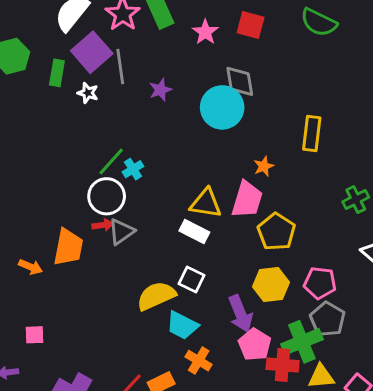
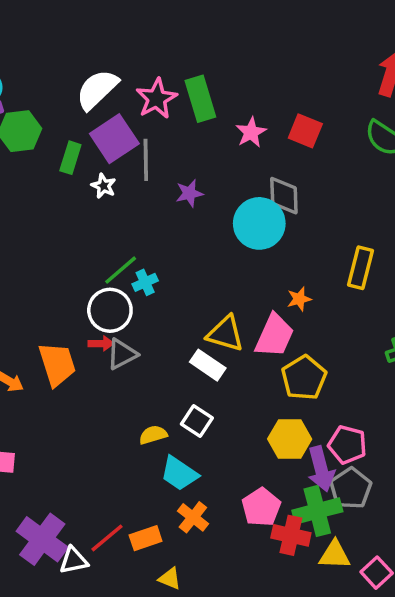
orange trapezoid: (68, 247) -> (57, 364), turned -36
yellow semicircle: (156, 296) -> (153, 435), size x0.6
purple arrow: (240, 314) -> (321, 469), moved

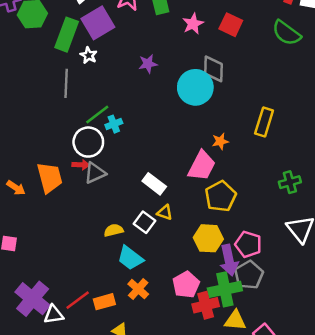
green rectangle: (70, 158) -> (67, 35), size x1.5
gray line: (146, 160) -> (66, 83), moved
yellow triangle: (225, 334) -> (165, 213), moved, size x0.6
red cross: (291, 535) -> (206, 305), turned -30

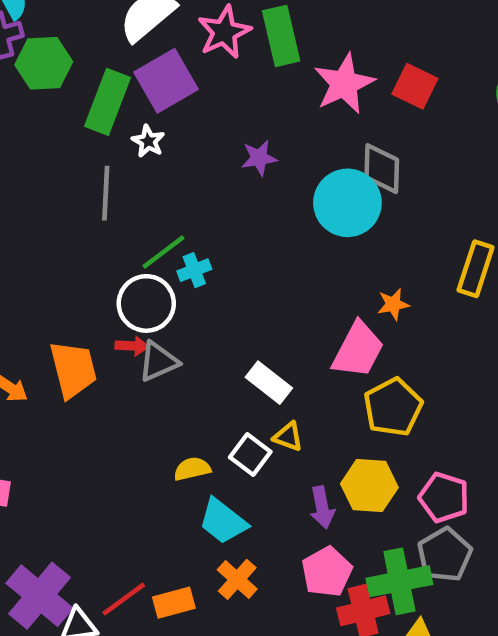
pink star: (193, 24) -> (344, 84), size x1.5
purple arrow: (229, 260) -> (322, 507), moved, size x0.7

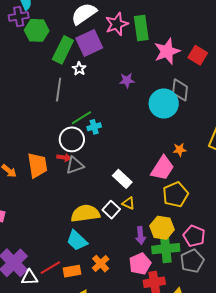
yellow semicircle: (192, 469) -> (85, 213), size x1.8
cyan trapezoid: (223, 521) -> (77, 240), moved
green cross: (399, 581) -> (166, 249), moved

